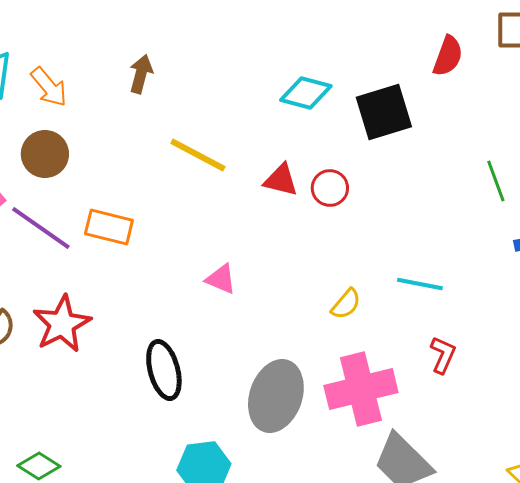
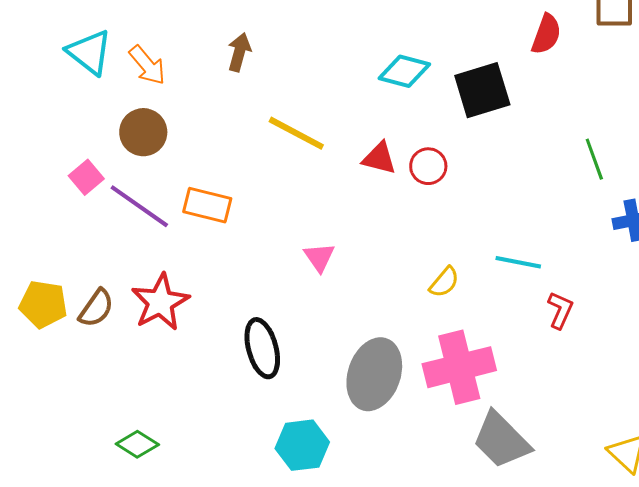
pink triangle: (221, 279) -> (319, 257), turned 32
red L-shape: (443, 355) -> (560, 310), moved

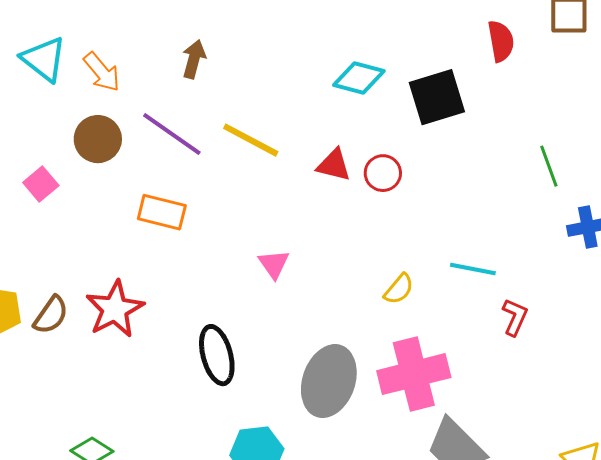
red semicircle: (546, 34) -> (501, 41), turned -30
purple line: (139, 206) -> (172, 134), moved

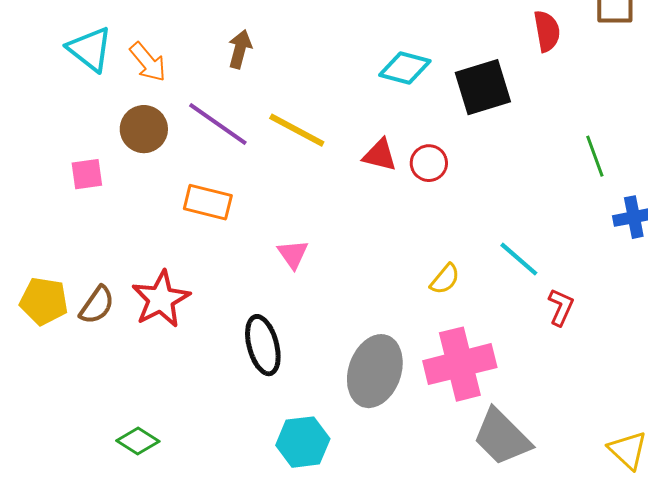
pink square: (41, 184) -> (87, 174), turned 32
pink triangle: (274, 264) -> (293, 254), moved
cyan line: (473, 269) -> (519, 259), turned 30

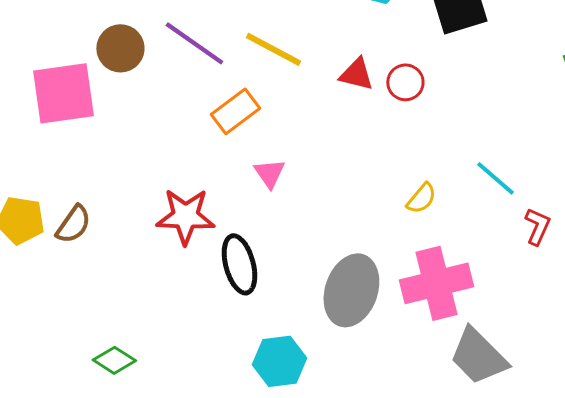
pink square: (87, 174) -> (63, 93), size x2.0
orange rectangle: (208, 202) -> (235, 111), moved, turned -51
red star: (161, 299) -> (185, 216), moved, turned 30

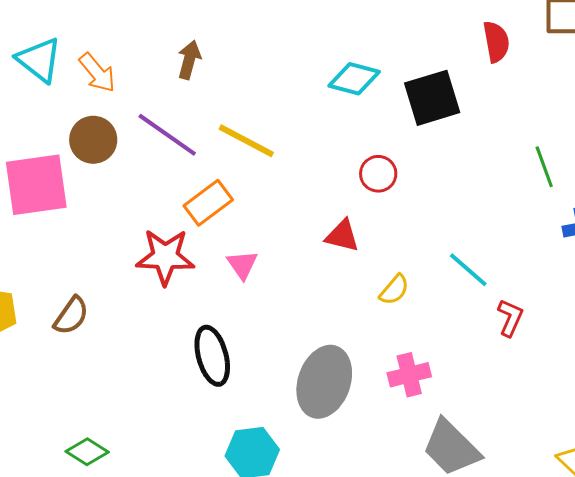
red triangle: (356, 74) -> (342, 236), moved
red star: (185, 216) -> (165, 257), moved
brown semicircle: (73, 224) -> (71, 316), moved
pink cross: (436, 283) -> (409, 375), size x0.6

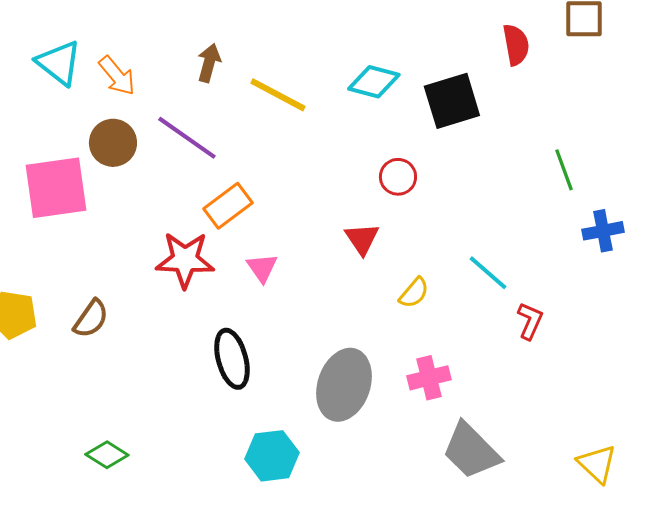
yellow line: (246, 141) -> (278, 95), moved
red triangle: (342, 236) -> (362, 239), turned 42

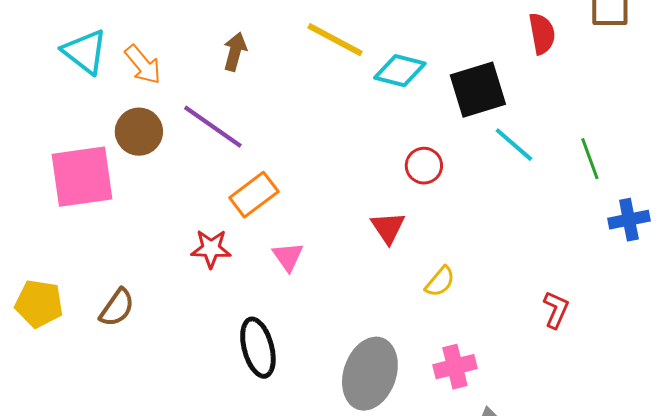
yellow line: (278, 95) -> (335, 40), moved
red star: (185, 260) -> (211, 249), size x0.7
cyan line: (488, 273) -> (514, 145), moved

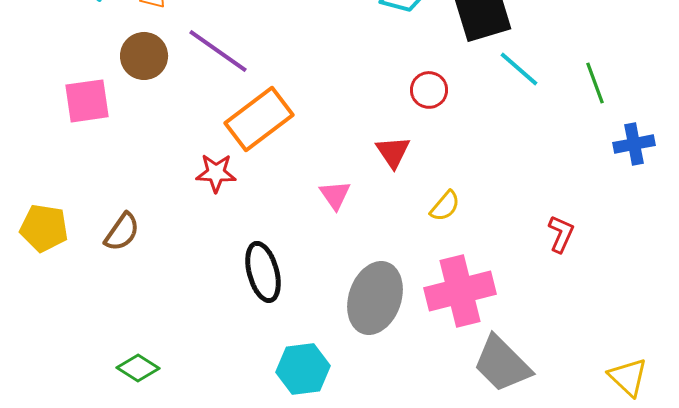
pink square: (82, 177) -> (87, 101), size x0.7
orange rectangle: (254, 195) -> (259, 119), size x1.4
pink triangle: (288, 257) -> (335, 195), moved
pink cross: (455, 367) -> (460, 291), size x1.6

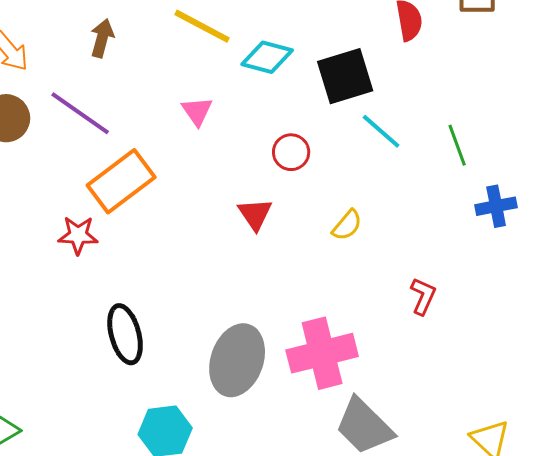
pink triangle: (335, 195) -> (197, 111), moved
yellow semicircle: (445, 206) -> (347, 225), moved

